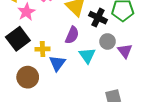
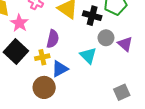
purple semicircle: (72, 35) -> (53, 39), moved
blue triangle: (57, 63) -> (60, 69), turned 36
brown circle: (28, 77) -> (44, 87), moved

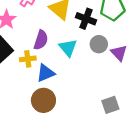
cyan triangle: (88, 56) -> (68, 48), moved
brown circle: (44, 87) -> (43, 100), moved

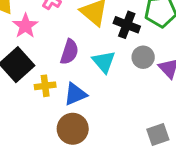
yellow cross: (28, 59) -> (45, 86), moved

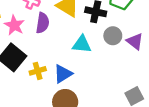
purple semicircle: (69, 52) -> (43, 23), moved
cyan triangle: (104, 62) -> (82, 44), turned -36

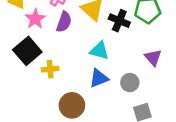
gray circle: (113, 36) -> (130, 83), moved
blue triangle: (63, 74) -> (99, 78), moved

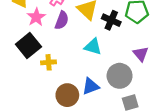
blue triangle: (99, 78) -> (91, 86), moved
gray circle: (130, 83) -> (120, 76), size x1.5

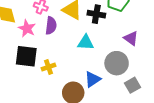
black square: (28, 46) -> (26, 56), turned -30

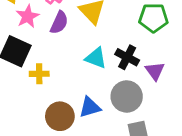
black cross: (96, 14) -> (127, 57), moved

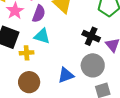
cyan triangle: (96, 58) -> (42, 36), moved
brown circle: (60, 116) -> (29, 82), moved

